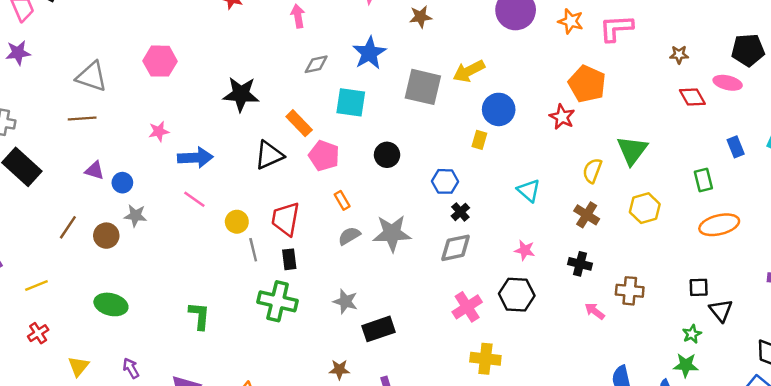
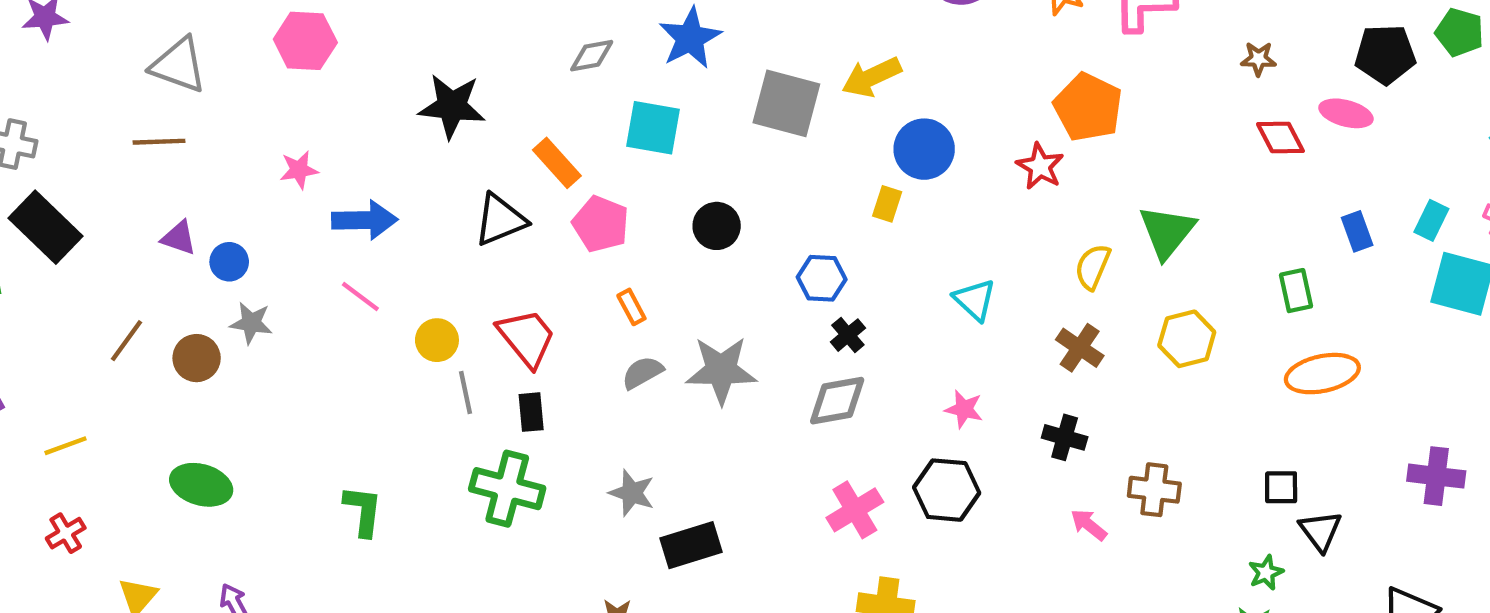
red trapezoid: (286, 219) -> (527, 338), turned 129

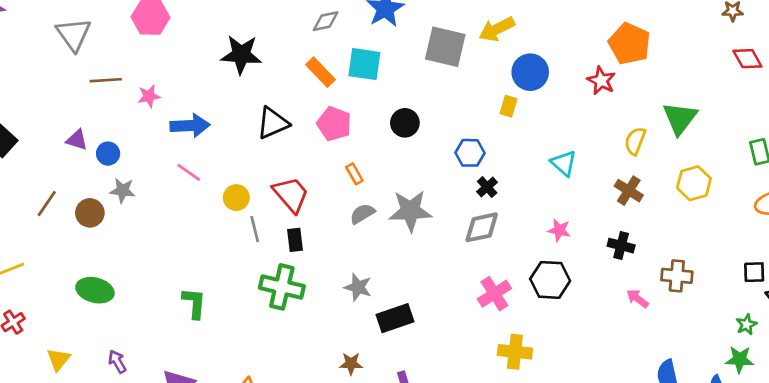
gray triangle: (179, 65) -> (74, 34), turned 36
brown line: (159, 142) -> (106, 80), moved
orange rectangle: (557, 163) -> (320, 72), moved

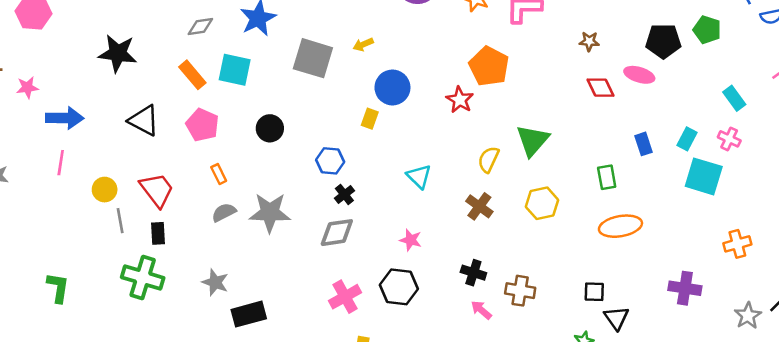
yellow arrow: (497, 29) -> (363, 44), size x0.6
black triangle: (273, 123) -> (144, 121), turned 48
pink line: (189, 172) -> (61, 163), turned 60
black cross: (621, 246) -> (473, 273), moved

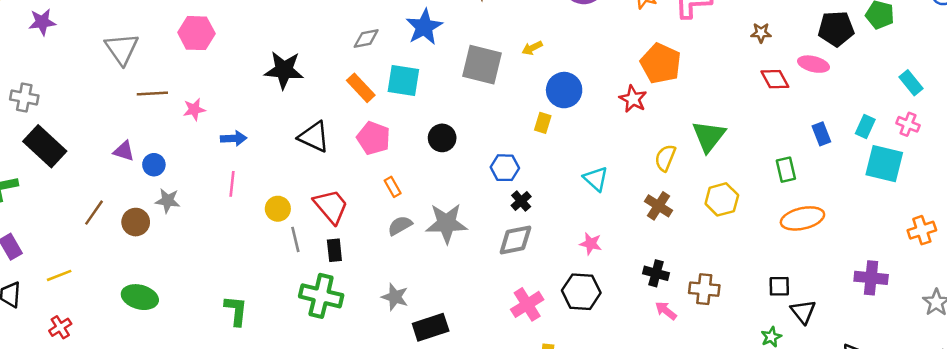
blue arrow: (65, 118) -> (234, 138), size x0.7

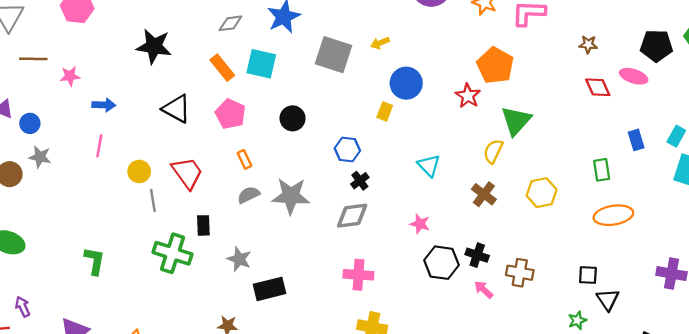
green triangle: (709, 136) -> (516, 121), moved
black rectangle: (334, 250) -> (203, 225), moved
black hexagon: (581, 292) -> (441, 263), moved
pink cross: (527, 304) -> (358, 275), turned 32

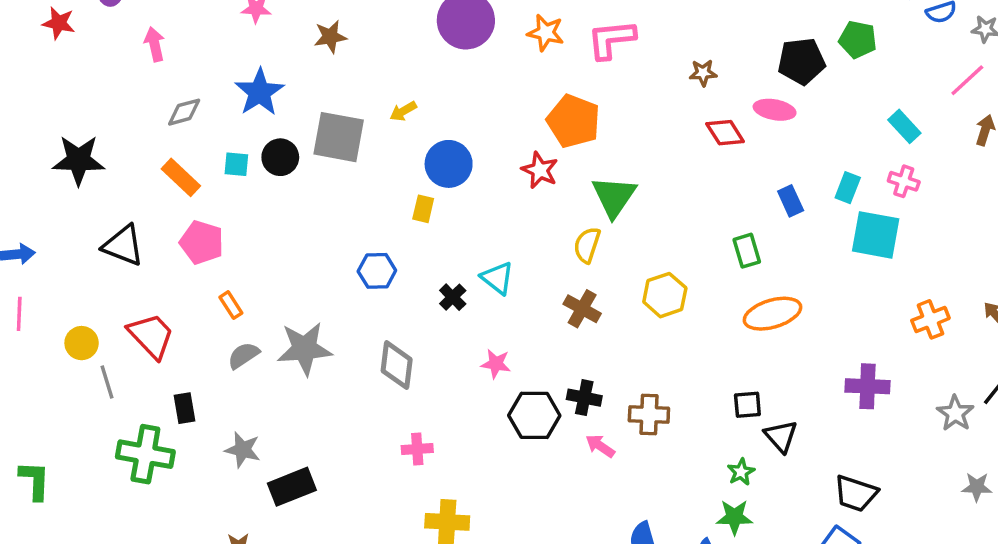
cyan square: (261, 64) -> (236, 164), size x0.6
black circle: (293, 118) -> (280, 157), moved
black cross: (360, 181) -> (453, 297), moved
gray diamond: (352, 216) -> (397, 365), turned -68
pink cross: (358, 275) -> (417, 449), size x0.7

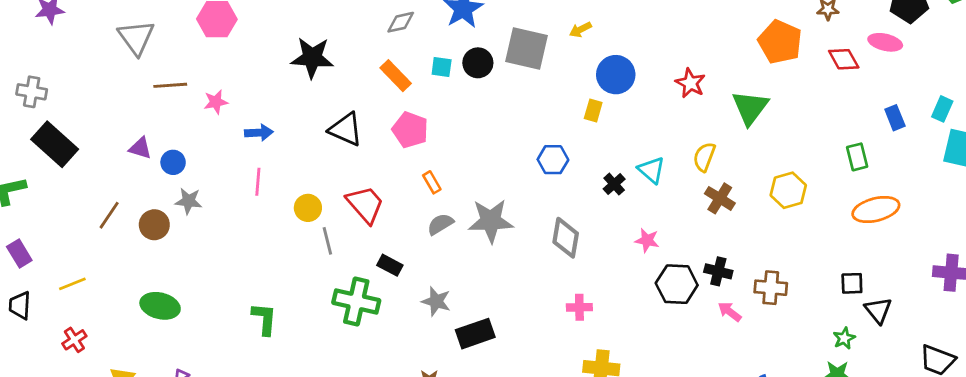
orange pentagon: (573, 121) -> (780, 42), moved
yellow semicircle: (587, 245) -> (704, 157), moved
black rectangle: (184, 408) -> (390, 265), turned -55

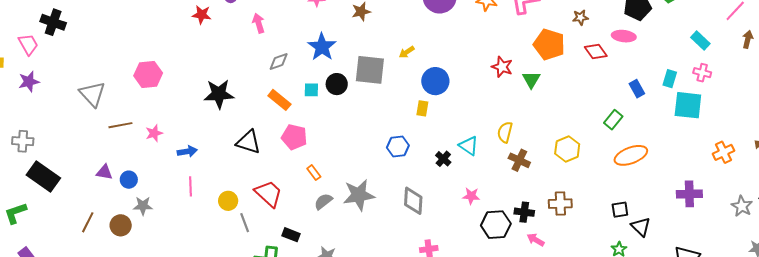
red star: (690, 83) -> (502, 67), moved
green triangle: (750, 108) -> (531, 80), moved, size x0.7
green rectangle: (857, 157) -> (613, 120), turned 60
brown cross: (771, 288) -> (560, 204), moved

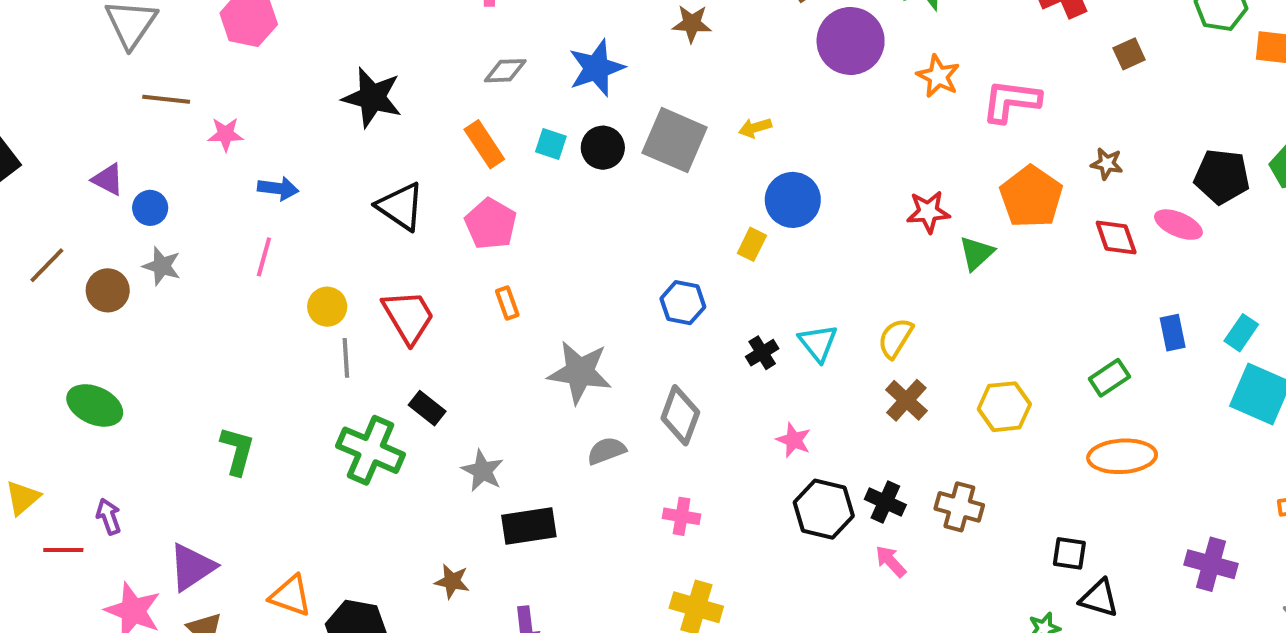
red star: (502, 67) -> (928, 212), turned 30
gray semicircle: (323, 201) -> (606, 451), moved
black triangle: (641, 227) -> (1099, 598), turned -45

